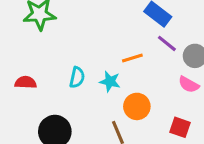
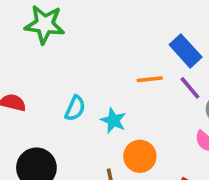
orange line: (132, 58) -> (150, 79), moved

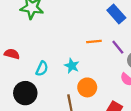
blue rectangle: (186, 51) -> (116, 14), moved
cyan semicircle: (75, 108) -> (42, 69), moved

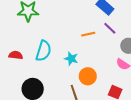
purple line: (118, 47) -> (110, 28), moved
cyan semicircle: (42, 69) -> (43, 51), moved, size x1.5

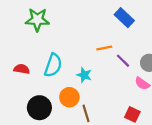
purple line: (110, 28) -> (123, 61), moved
orange circle: (88, 76) -> (69, 97), moved

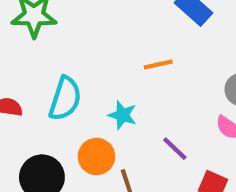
purple line: (123, 61) -> (175, 149), moved

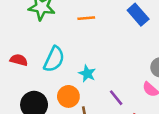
orange line: (158, 65) -> (86, 18), moved

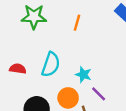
orange line: (86, 18) -> (77, 23), turned -63
purple line: (116, 98) -> (99, 94), moved

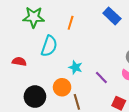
cyan semicircle: (51, 64) -> (49, 46), moved
purple line: (99, 94) -> (101, 77), moved

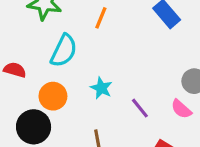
orange circle: (62, 87) -> (53, 96), moved

